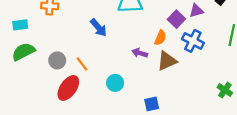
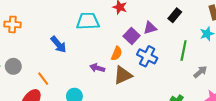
gray circle: (57, 60) -> (13, 66), moved

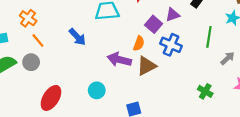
orange cross: (13, 24) -> (28, 18), turned 35
purple arrow: (97, 68) -> (119, 60), size x1.5
orange line: (43, 79) -> (38, 41), moved

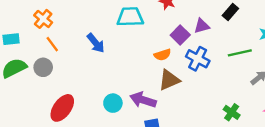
green line: (209, 37) -> (240, 53), turned 65
orange semicircle: (139, 43) -> (163, 55), turned 48
purple arrow: (119, 60) -> (143, 100), moved

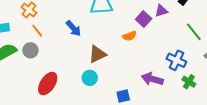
green line: (240, 53) -> (194, 32), turned 66
blue cross: (198, 59) -> (176, 60), moved
brown triangle: (169, 80) -> (97, 54), moved
purple arrow: (143, 100) -> (152, 79), moved

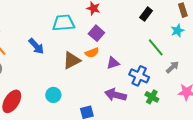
purple triangle: (161, 11) -> (113, 63), moved
purple square: (144, 19) -> (96, 33), moved
brown triangle: (97, 54) -> (72, 60), moved

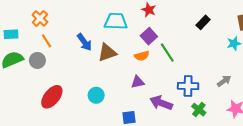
green line: (156, 47) -> (167, 53), moved
brown triangle: (72, 60) -> (107, 52), moved
purple triangle: (113, 63) -> (138, 82), moved
blue cross: (139, 76) -> (188, 86), turned -30

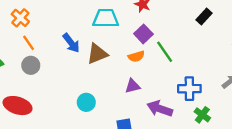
gray circle: (37, 60) -> (31, 65), moved
red ellipse: (52, 97) -> (18, 106), moved, turned 70

